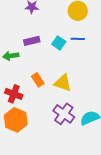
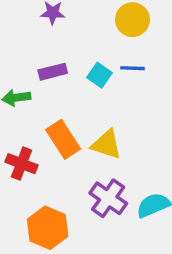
orange rectangle: (38, 80) -> (63, 139), size x1.5
orange hexagon: (16, 120) -> (48, 228), moved

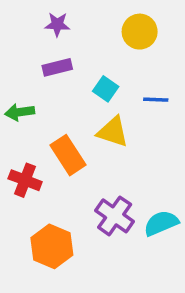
blue line: (132, 68) -> (156, 100), moved
purple rectangle: (53, 72) -> (57, 67), moved
yellow triangle: (106, 144) -> (113, 132), moved

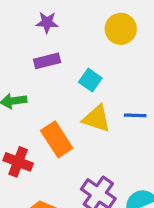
blue line: (156, 100) -> (135, 115), moved

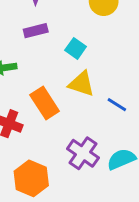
blue line: (135, 115) -> (117, 105), moved, turned 30

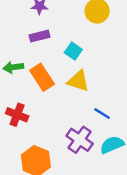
orange rectangle: (45, 103) -> (42, 77), moved
blue line: (117, 105) -> (102, 114), moved

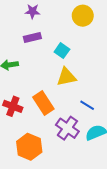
orange rectangle: (42, 77) -> (43, 103), moved
yellow triangle: (78, 81) -> (66, 77), turned -30

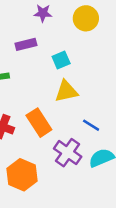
purple star: (32, 11) -> (43, 13), moved
cyan square: (62, 51) -> (61, 60), turned 32

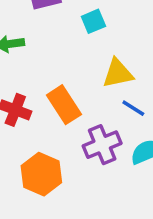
yellow triangle: (66, 91) -> (118, 73), moved
purple cross: (68, 153) -> (102, 145), turned 32

